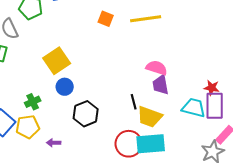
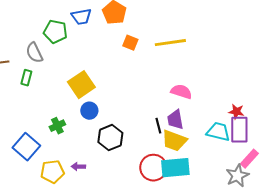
purple trapezoid: (161, 85) -> (175, 120), moved
yellow pentagon: (28, 127) -> (52, 172), moved

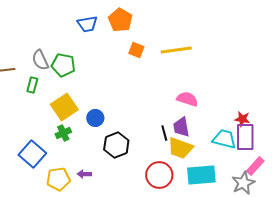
green pentagon: (55, 32) -> (63, 65), moved
yellow square: (81, 85) -> (64, 107), moved
cyan rectangle: (175, 168) -> (201, 175), moved

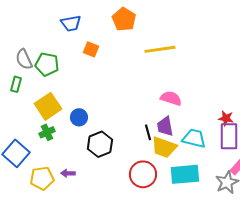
orange pentagon: (120, 20) -> (124, 19), moved
orange square: (136, 50) -> (91, 49), moved
cyan trapezoid: (224, 139) -> (194, 138), moved

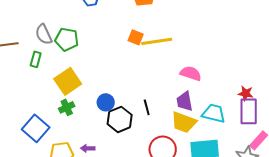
orange square: (91, 49) -> (136, 37), moved
yellow line: (160, 49) -> (157, 41), moved
blue circle: (79, 117) -> (106, 102), moved
black line: (148, 132) -> (147, 107), moved

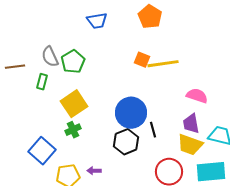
green pentagon: (67, 39) -> (73, 62), turned 30
blue circle: (106, 102) -> (131, 113), moved, size x1.8

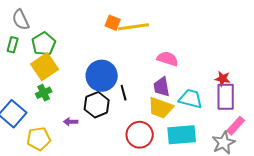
green pentagon: (73, 62) -> (44, 44), moved
purple arrow: (94, 171) -> (71, 122), moved

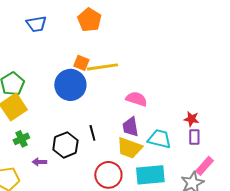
blue circle: (102, 76) -> (70, 85), moved
green cross: (44, 93) -> (21, 139), moved
purple rectangle: (226, 97) -> (194, 137), size x0.6

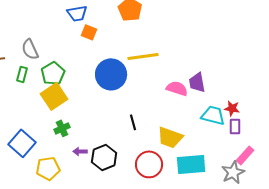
orange square: (81, 63) -> (89, 32), moved
purple trapezoid: (130, 127) -> (197, 82), moved
cyan trapezoid: (159, 139) -> (213, 115), moved
black hexagon: (65, 145) -> (104, 157), moved

